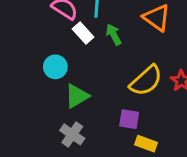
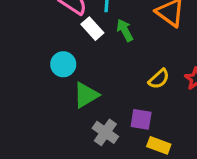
yellow semicircle: (146, 81) -> (159, 79), size x0.6
gray cross: (72, 134) -> (105, 132), moved

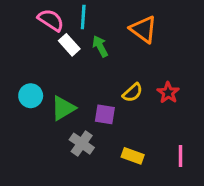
cyan circle: (63, 64) -> (31, 96), moved
purple square: (141, 119) -> (105, 114), moved

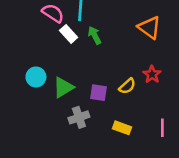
orange triangle: (143, 29) -> (149, 27), moved
yellow semicircle: (133, 93) -> (127, 86), moved
gray cross: (82, 144) -> (79, 117), turned 36

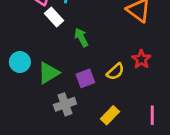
green arrow: (95, 35) -> (81, 37), moved
purple square: (99, 93) -> (85, 78), turned -30
yellow rectangle: (122, 128) -> (110, 115), turned -66

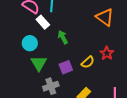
cyan circle: (20, 62) -> (30, 43), moved
green triangle: (49, 73) -> (39, 63), turned -30

